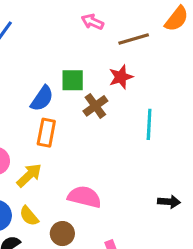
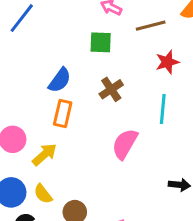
red star: (121, 77) -> (167, 62), moved
green square: (73, 80) -> (101, 42), moved
pink semicircle: (84, 197) -> (125, 144), moved, turned -76

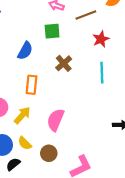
blue semicircle: (60, 80) -> (25, 51), moved
pink semicircle: (125, 144) -> (55, 120), moved

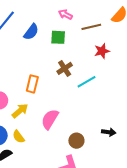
blue semicircle: (25, 51) -> (31, 32), moved
cyan line: (102, 73) -> (86, 82), moved, turned 54
brown circle: (49, 153) -> (76, 141), moved

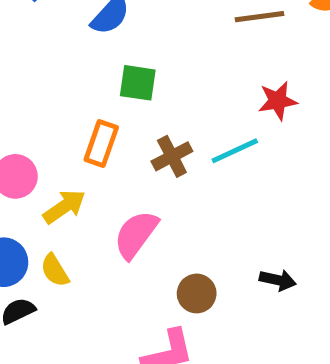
green square: (58, 37) -> (138, 83), moved
red star: (102, 51) -> (278, 101), moved
brown cross: (65, 68) -> (172, 156), moved

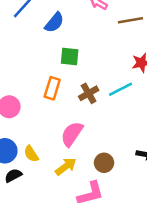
yellow arrow: (64, 207) -> (66, 166), moved

